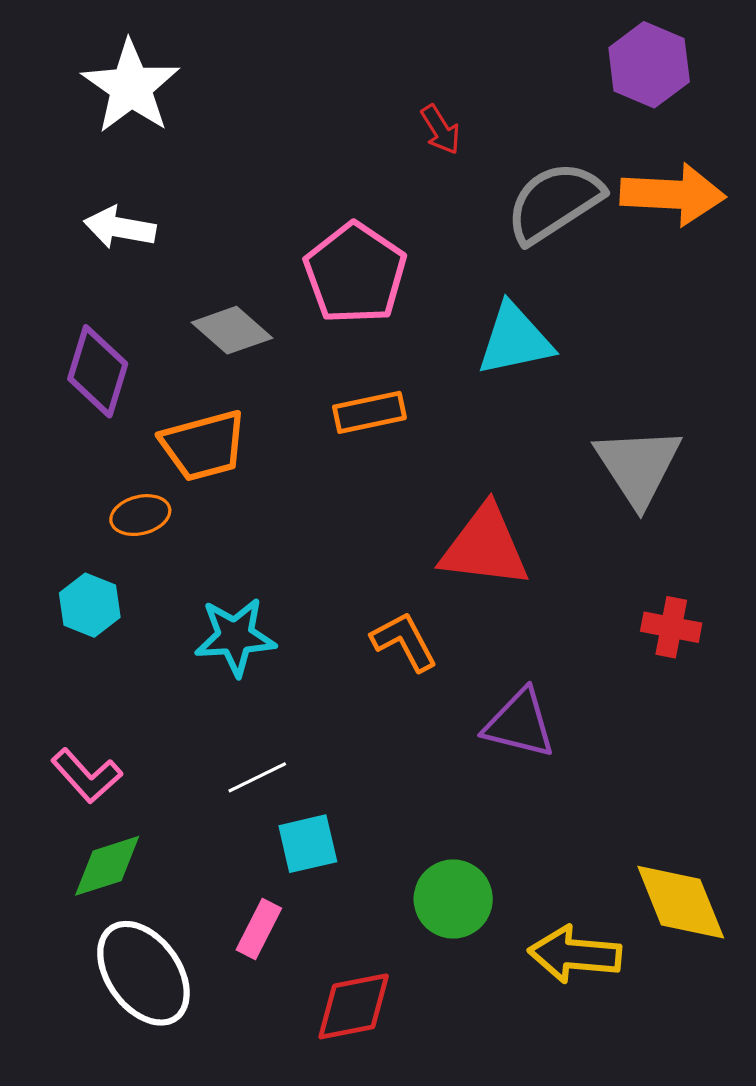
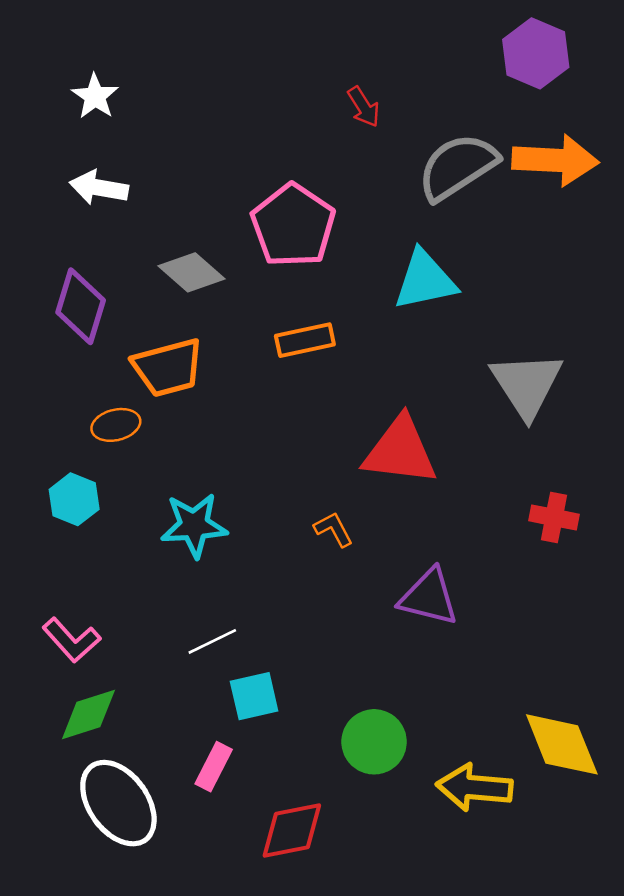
white star: (131, 87) -> (95, 96), moved, size x0.6
orange L-shape: (404, 641) -> (334, 529), size x0.7

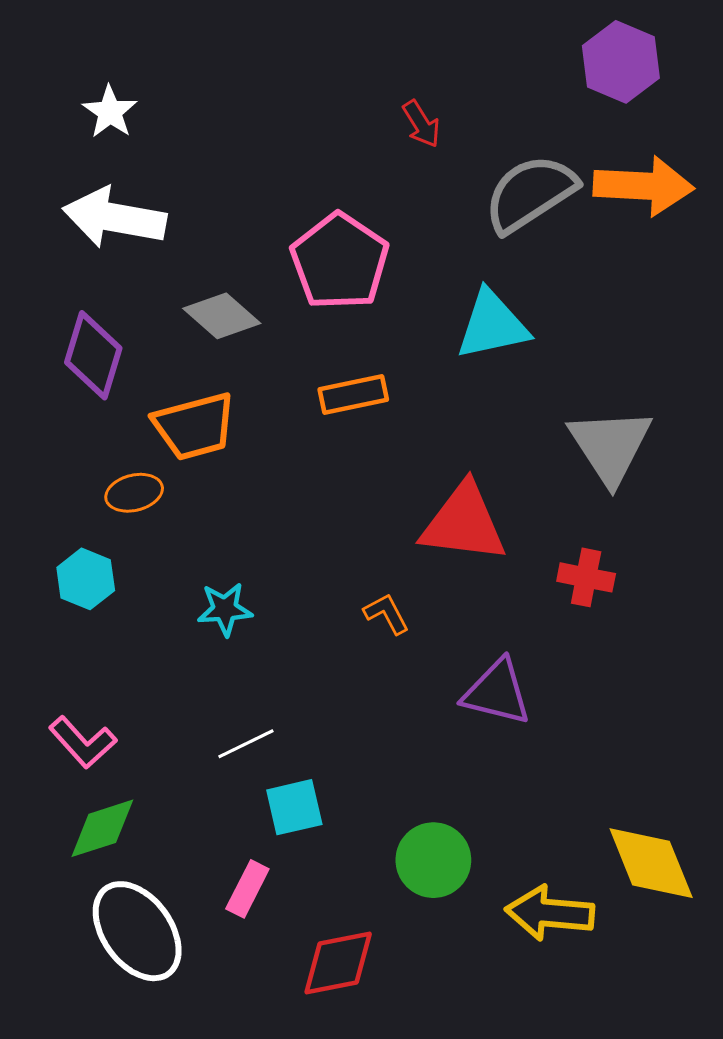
white arrow: (99, 188) -> (114, 218), size x1.5
red cross: (554, 518) -> (586, 577), moved
cyan star: (194, 525) -> (225, 609), size x0.7

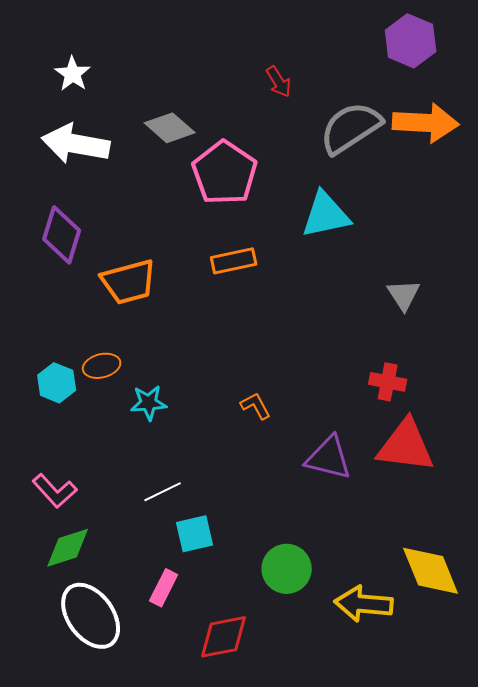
gray diamond: (222, 316) -> (170, 128), moved
gray triangle: (610, 446) -> (404, 295), size x0.6
orange ellipse: (134, 493) -> (102, 366), moved
red triangle: (464, 523) -> (406, 446), moved

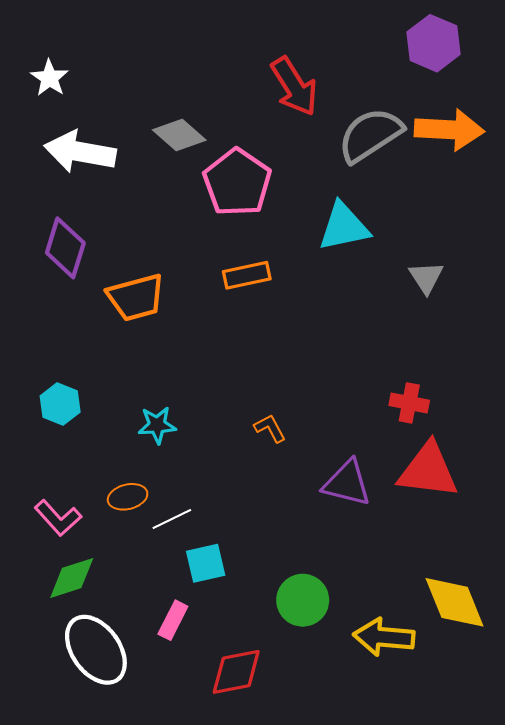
white star: (73, 74) -> (50, 78), moved
red arrow: (279, 82) -> (294, 86), size x1.8
gray triangle: (404, 295) -> (426, 277), moved
orange ellipse: (102, 366) -> (128, 497), moved

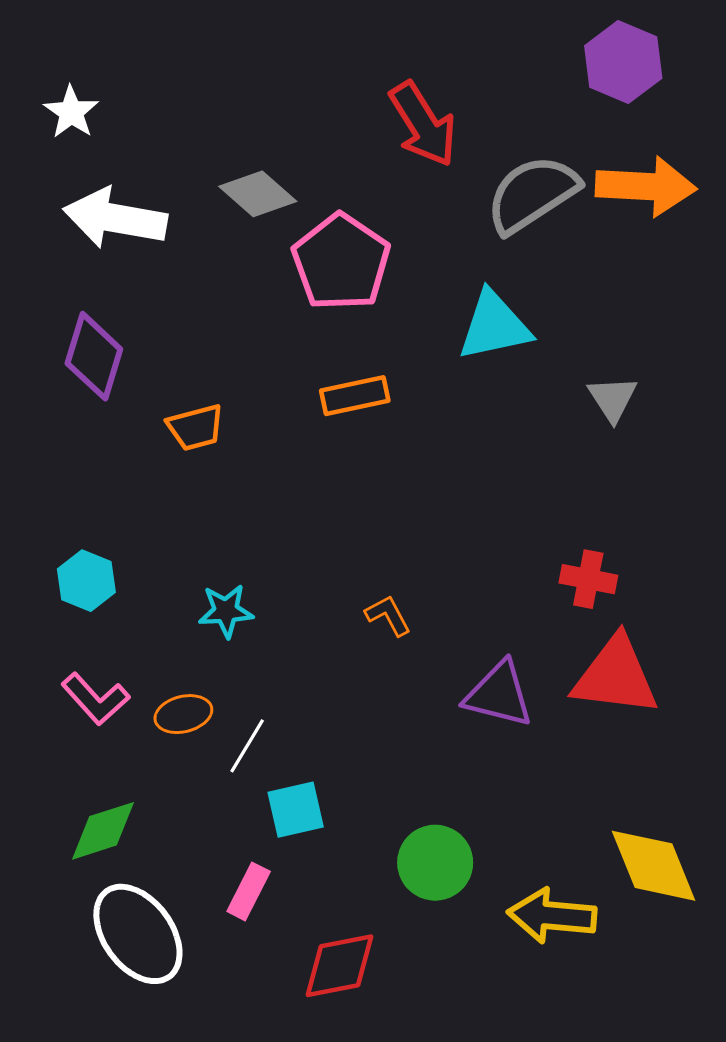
orange trapezoid: (136, 297) -> (196, 427), size x0.7
pink L-shape: (58, 518) -> (95, 699), moved
white line: (172, 519) -> (247, 746), turned -33

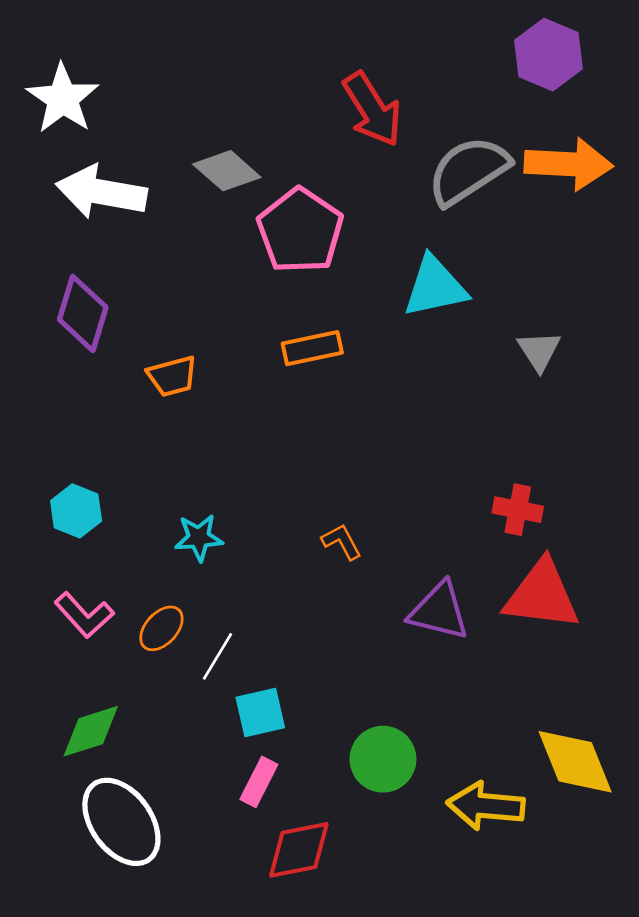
white star: (71, 112) -> (63, 99), size x1.5
orange ellipse: (183, 714) -> (161, 628), turned -33
pink rectangle: (249, 891) -> (259, 782), moved

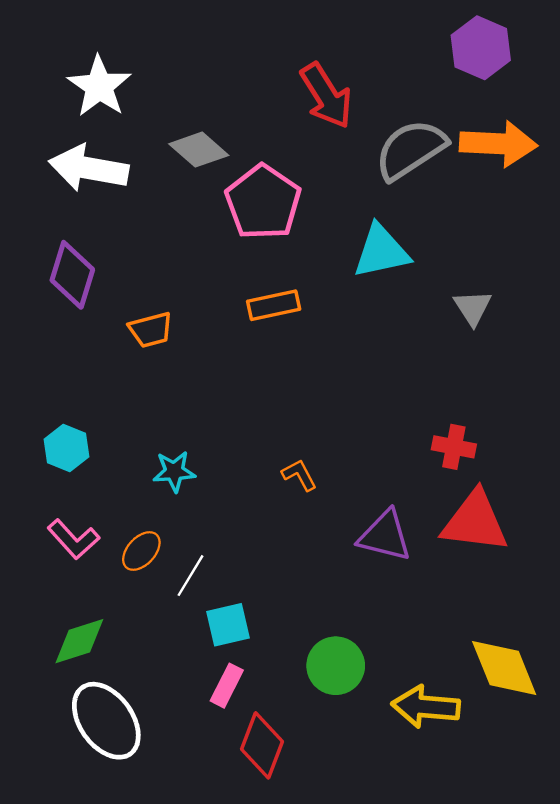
white star: (63, 99) -> (99, 86), moved
red diamond: (299, 850) -> (262, 745), turned -58

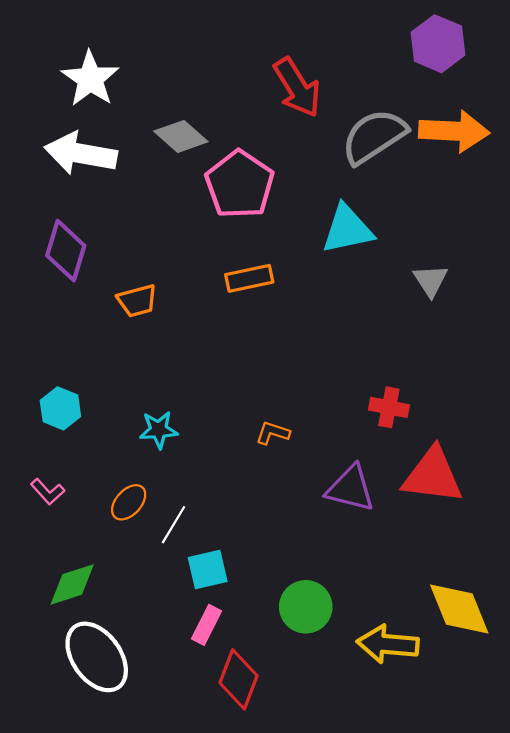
red cross: (454, 447) -> (389, 407), moved
orange L-shape: (299, 475) -> (273, 433), turned -44
pink L-shape: (74, 539) -> (48, 492), moved, size x0.7

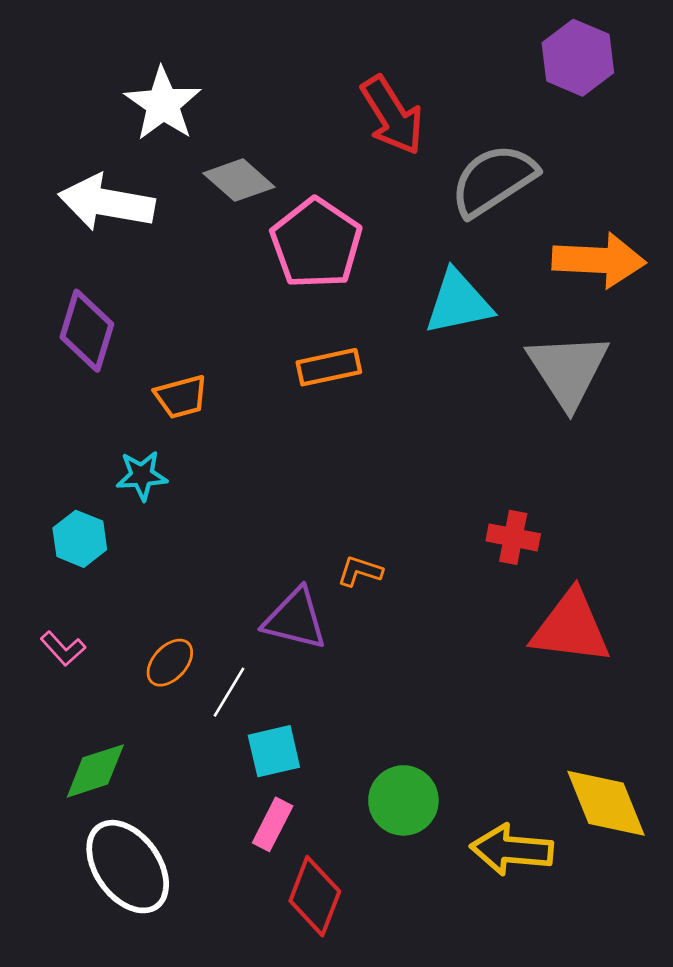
white star: (90, 79) -> (163, 104), moved
orange arrow: (454, 131) -> (599, 260), moved
gray triangle: (431, 280) -> (568, 370), size x1.8
cyan star: (159, 430) -> (142, 475), moved
purple triangle: (351, 488) -> (295, 619), moved

